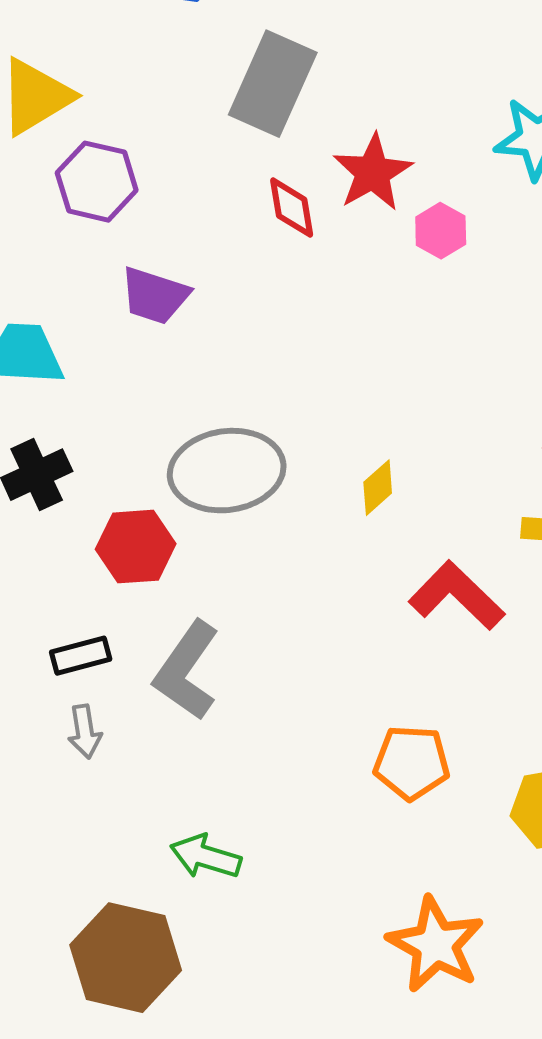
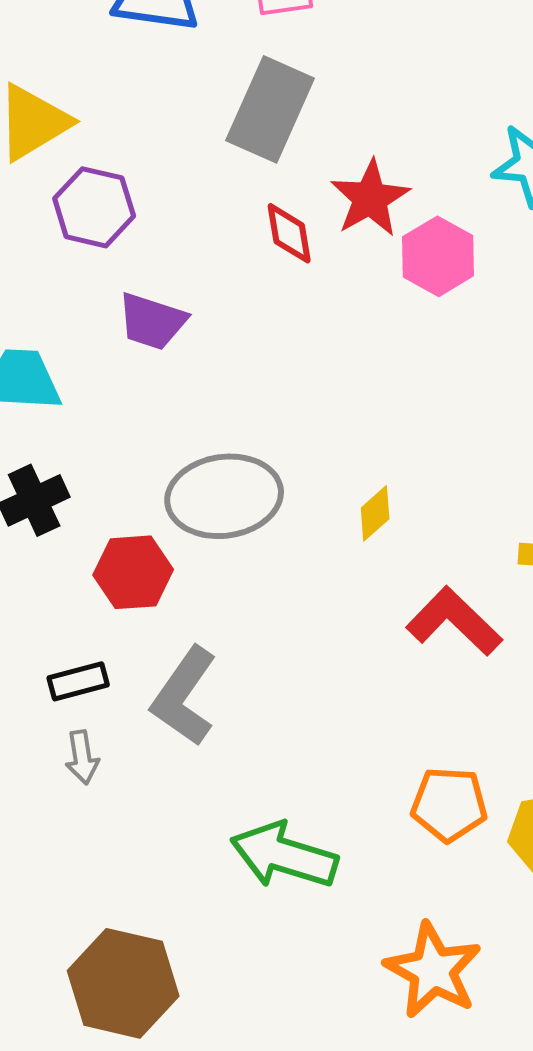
pink hexagon: (441, 231) -> (438, 256), size x1.4
orange pentagon: (412, 763) -> (449, 804), moved
green arrow: (206, 857) -> (284, 855), moved, size x1.5

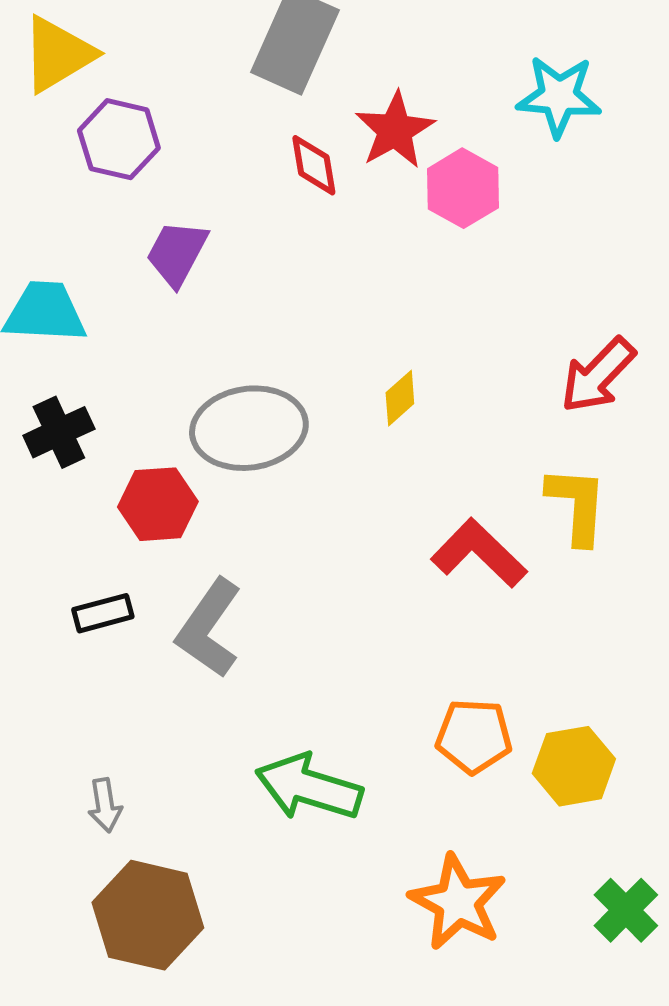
purple trapezoid: (152, 321) -> (177, 253), turned 100
yellow diamond: (375, 513) -> (400, 398), moved
gray arrow: (82, 757) -> (105, 805), moved

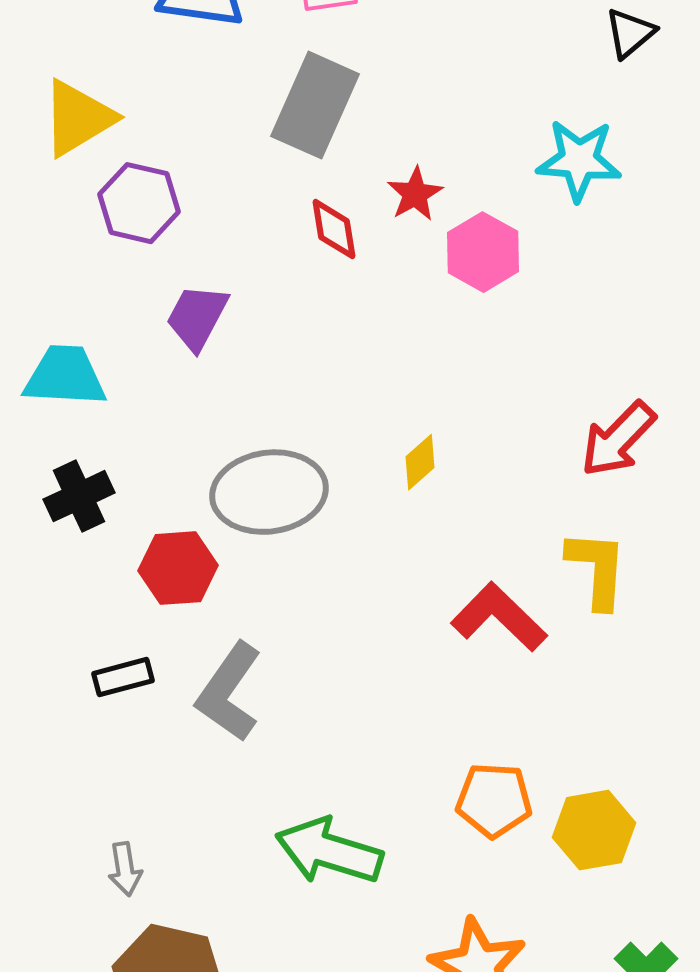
red star: (395, 130) -> (415, 194), size x0.7

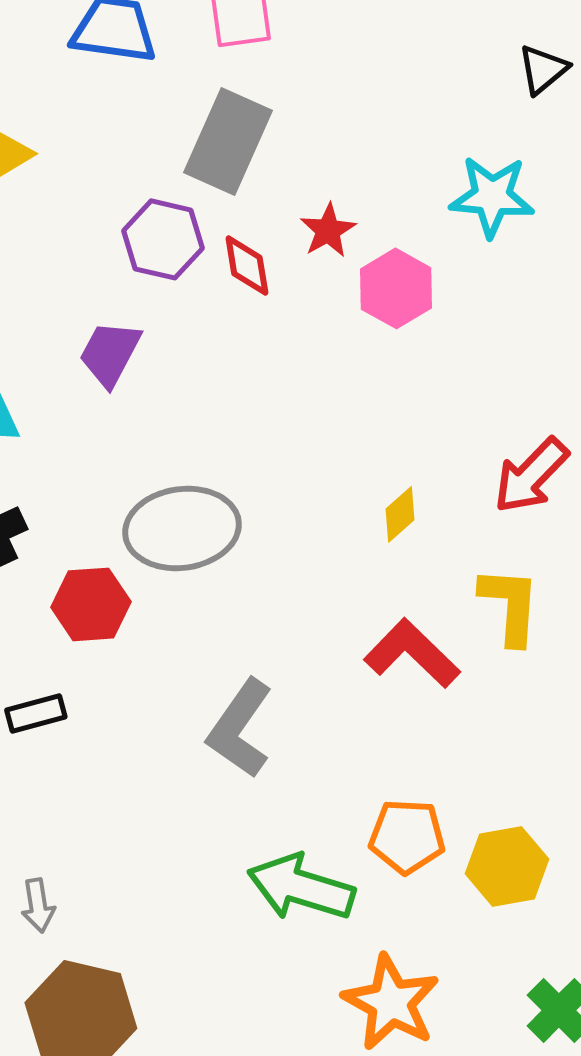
purple hexagon: (139, 203) -> (163, 239), moved
yellow diamond: (420, 462) -> (400, 514), moved
gray L-shape: (229, 692) -> (240, 728), moved
green arrow: (329, 851) -> (301, 887), moved

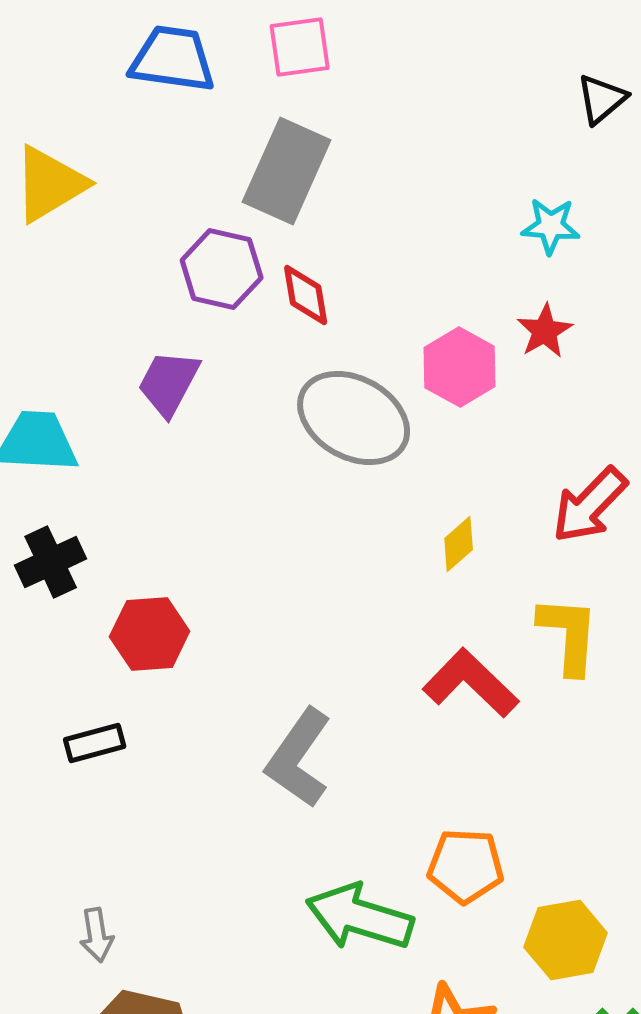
cyan star: (492, 196) -> (551, 226), size x0.7
red star: (328, 230) -> (545, 331), moved
pink hexagon: (396, 288) -> (460, 367), moved
gray ellipse: (182, 528) -> (354, 418), moved, turned 37
yellow hexagon: (507, 866) -> (566, 940), moved

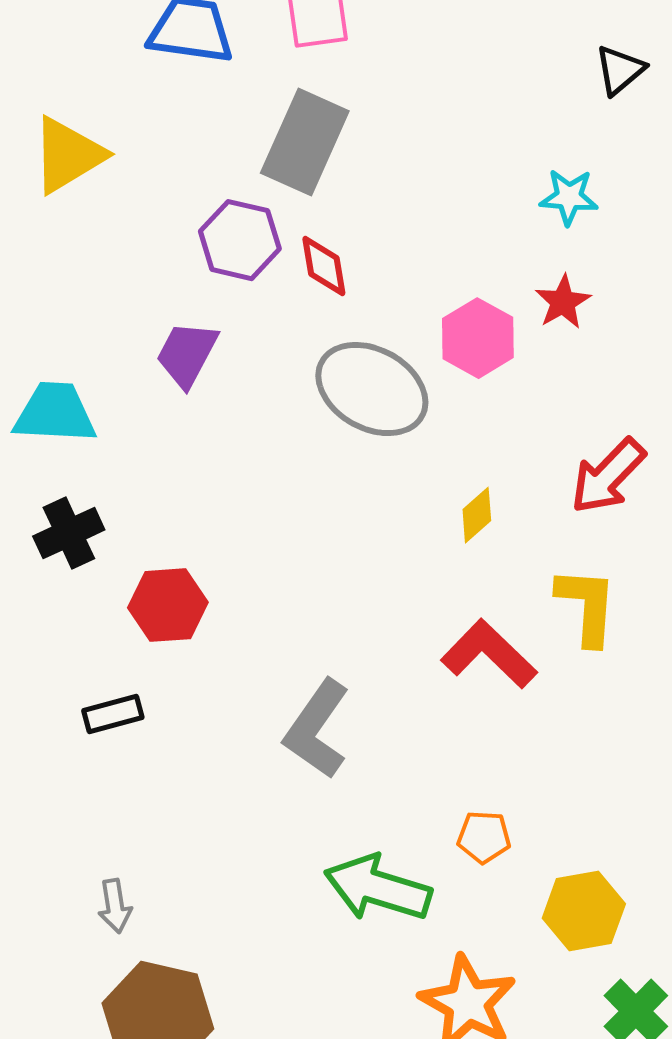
orange pentagon: (466, 866) -> (484, 837), size x0.7

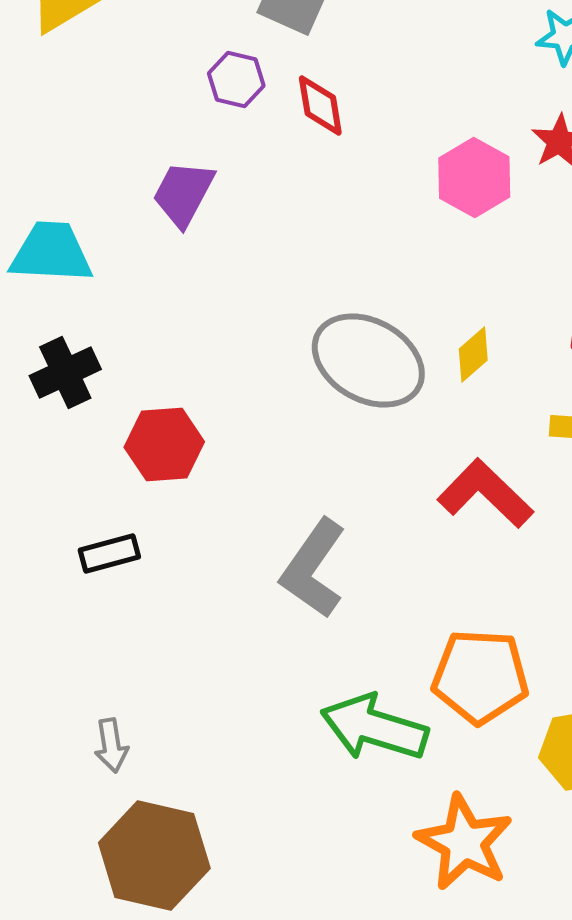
purple hexagon: (240, 240) -> (236, 80), size x0.7
gray ellipse: (372, 389) -> (368, 360), moved
orange pentagon: (484, 837) -> (480, 676), size x1.8

